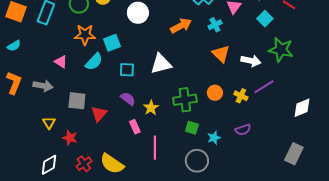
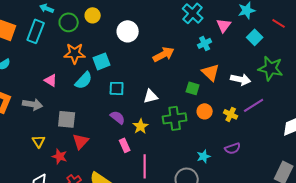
orange arrow: (181, 26) -> (164, 54), moved
white triangle: (161, 64) -> (151, 96), moved, size x0.7
red triangle: (99, 114) -> (81, 141), moved
green square: (192, 128) -> (193, 88), moved

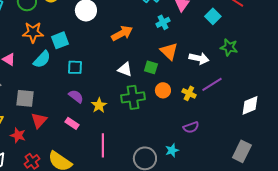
green star: (271, 68) -> (229, 47), size x0.7
white triangle: (151, 96) -> (125, 69), moved, turned 35
pink rectangle: (125, 145) -> (72, 123), moved, turned -32
cyan star: (204, 156) -> (172, 150), moved

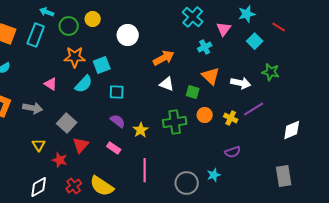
white triangle: (125, 69) -> (167, 84), moved
gray square: (25, 98) -> (67, 123), turned 36
gray rectangle: (242, 151) -> (284, 176), turned -35

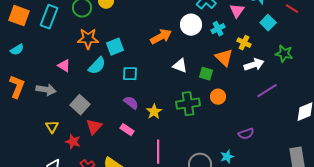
white circle: (128, 35) -> (191, 25), moved
orange arrow: (164, 58) -> (161, 37), moved
white arrow: (241, 83) -> (254, 65), turned -30
yellow cross: (231, 118) -> (244, 43), moved

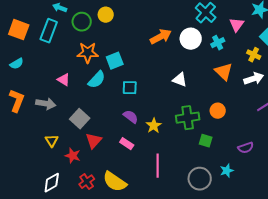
orange arrow: (161, 37) -> (161, 37), moved
yellow cross: (244, 43) -> (254, 55), moved
green square: (206, 74) -> (206, 141), moved

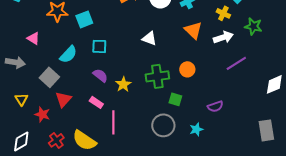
cyan semicircle: (97, 80) -> (68, 54), moved
pink line: (158, 166) -> (113, 122), moved
gray circle: (200, 179) -> (163, 125), moved

